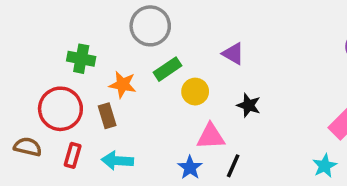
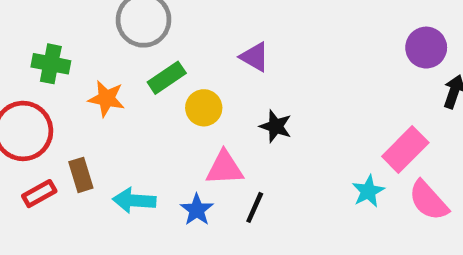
brown rectangle: (107, 116) -> (81, 175), moved
red rectangle: (73, 155) -> (39, 194), turned 45
cyan arrow: (117, 161) -> (134, 200), moved
cyan star: (325, 166) -> (368, 191), moved

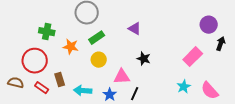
yellow circle: (204, 108) -> (99, 60), moved
pink rectangle: (405, 150) -> (193, 57), moved
red rectangle: (39, 194) -> (42, 88), turned 64

